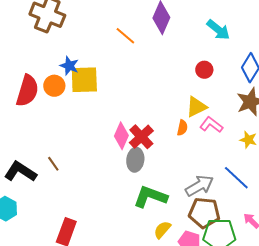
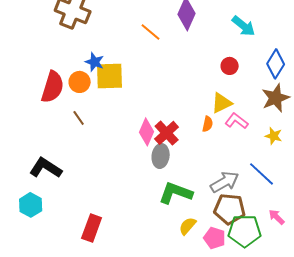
brown line: (53, 164) -> (79, 118), moved

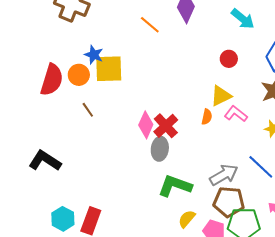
brown line: (79, 118) -> (88, 110), moved
cyan hexagon: (31, 205) -> (63, 219), moved

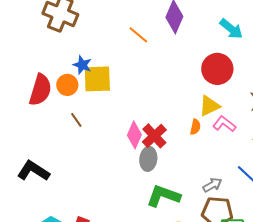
red circle: (229, 59) -> (217, 69), size x1.8
gray arrow: (224, 175) -> (212, 185), size x0.7

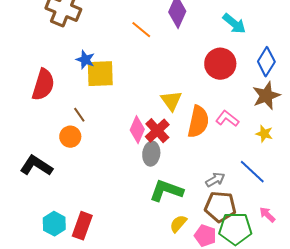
orange circle: (67, 85) -> (70, 137), moved
yellow triangle: (209, 106) -> (171, 101), moved, turned -40
orange semicircle: (195, 127) -> (198, 122), size x2.0

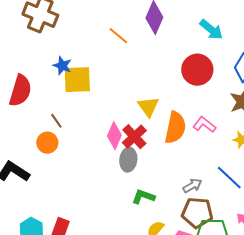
green L-shape: (166, 191) -> (143, 197), size x0.7

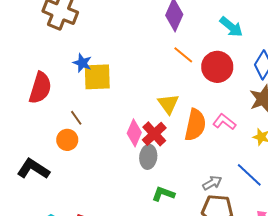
orange line: (118, 36) -> (183, 55), moved

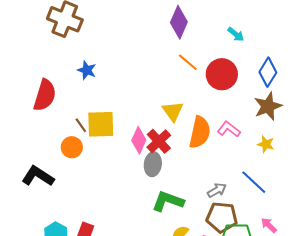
cyan arrow: (231, 27) -> (236, 34), size x0.7
yellow square: (97, 77) -> (101, 124), moved
green L-shape: (163, 194) -> (168, 201), size x1.4

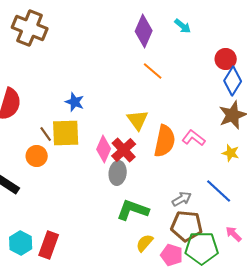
cyan arrow: (236, 34) -> (183, 26), moved
blue star: (87, 70) -> (75, 102), moved
red circle: (222, 74) -> (226, 59), moved, size x0.7

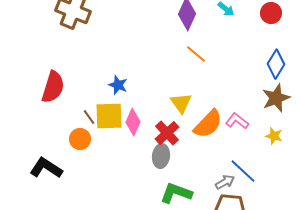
red circle: (226, 59) -> (271, 13), moved
orange semicircle: (165, 141) -> (208, 124), turned 32
pink diamond: (104, 149) -> (133, 122), moved
blue line: (219, 191) -> (243, 171), moved

